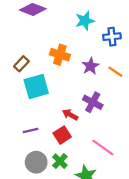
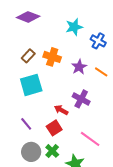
blue cross: (112, 37) -> (98, 41), turned 35
brown rectangle: (21, 64) -> (28, 56), moved
purple line: (30, 131) -> (26, 124), turned 64

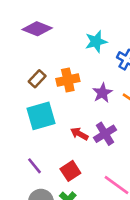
orange cross: (52, 57) -> (68, 80), turned -30
purple cross: (81, 99) -> (105, 134), turned 30
red arrow: (61, 110) -> (79, 134), moved

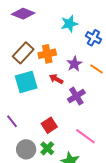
brown rectangle: (37, 79) -> (23, 53), size x1.5
red arrow: (79, 134) -> (56, 79), moved
purple line: (35, 166) -> (12, 121), moved

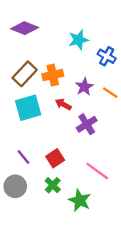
purple line: (12, 121) -> (23, 157), moved
gray circle: (26, 149) -> (15, 186), moved

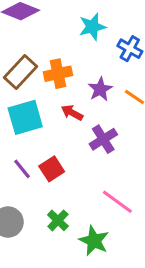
purple line: (23, 157) -> (22, 169), moved
red square: (55, 158) -> (52, 169), moved

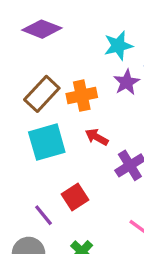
purple star: (100, 89) -> (127, 82), moved
purple line: (22, 169) -> (44, 215), moved

